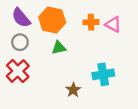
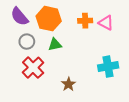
gray circle: (20, 42) -> (27, 42), moved
red cross: (18, 71) -> (33, 68), moved
cyan cross: (103, 74) -> (108, 67), moved

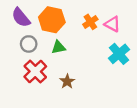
orange cross: (85, 21) -> (90, 22), turned -32
cyan cross: (108, 67) -> (119, 54), moved, turned -30
brown star: (68, 84) -> (67, 81), moved

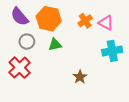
cyan cross: (119, 54) -> (112, 51), turned 30
red cross: (35, 72) -> (20, 68), moved
brown star: (67, 81) -> (80, 77), moved

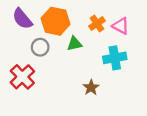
gray circle: (27, 42) -> (40, 47), moved
green triangle: (55, 45) -> (74, 44), moved
cyan cross: (112, 51) -> (115, 58), moved

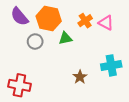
cyan cross: (115, 58) -> (111, 65), moved
red cross: (22, 77) -> (19, 85), moved, turned -35

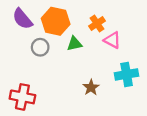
pink triangle: (106, 23) -> (112, 40), moved

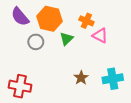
orange cross: (97, 24) -> (86, 21), turned -32
green triangle: (74, 44) -> (66, 39), turned -32
cyan cross: (127, 74) -> (113, 79), moved

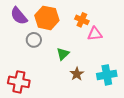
pink triangle: (100, 36) -> (95, 34), turned -35
green triangle: (66, 39) -> (63, 54), moved

